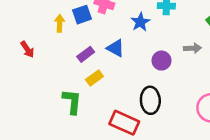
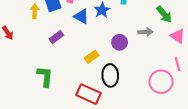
blue triangle: (116, 48) -> (81, 16), moved
yellow rectangle: (94, 78) -> (92, 57), moved

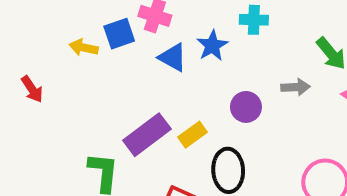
yellow arrow: (35, 11) -> (84, 48), turned -80
purple rectangle: (56, 37) -> (147, 135), moved, size x1.6

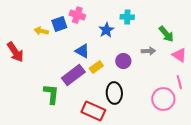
blue triangle: (173, 57) -> (82, 51), moved
red arrow: (32, 89) -> (15, 52), size x1.5
yellow rectangle: (192, 135) -> (96, 67), moved

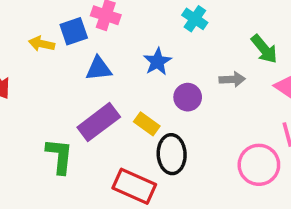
cyan cross: (127, 17) -> (195, 19), turned 32
blue star: (106, 30) -> (157, 62), moved
blue triangle: (82, 51) -> (99, 69), moved, turned -35
yellow rectangle: (96, 67) -> (147, 124), moved, turned 72

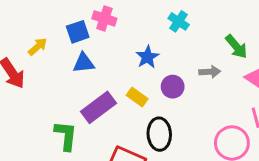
yellow arrow: (42, 44) -> (38, 47), moved, turned 126
blue triangle: (99, 69) -> (84, 63), moved
yellow rectangle: (147, 124) -> (137, 97), moved

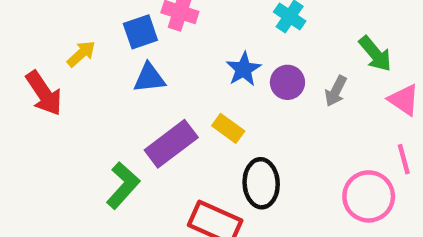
gray arrow: (210, 72) -> (336, 91), turned 120
purple circle: (173, 87) -> (287, 82), moved
green L-shape: (66, 136) -> (123, 185), turned 36

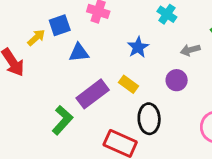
blue square: (140, 32) -> (60, 25), moved
purple circle: (287, 82) -> (177, 80), moved
gray arrow: (336, 91) -> (190, 50), moved, turned 48

